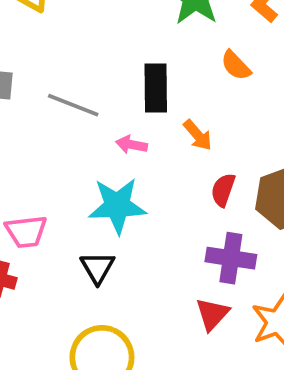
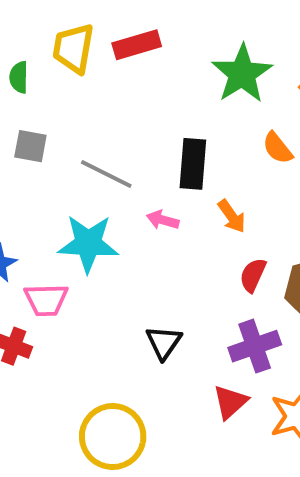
cyan star: (117, 206) -> (88, 243), moved
purple cross: (231, 258) -> (255, 346), turned -33
black triangle: (97, 268) -> (164, 342), moved

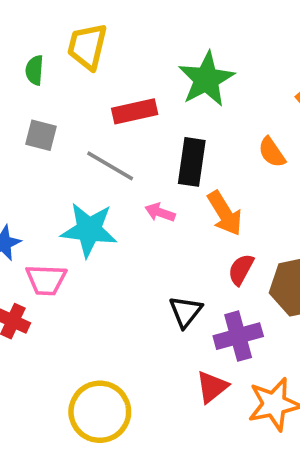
red rectangle: (137, 45) -> (135, 111), moved
green star: (242, 74) -> (206, 79), moved
orange arrow: (232, 216) -> (225, 213), size x1.4
black triangle: (164, 342) -> (185, 312), moved

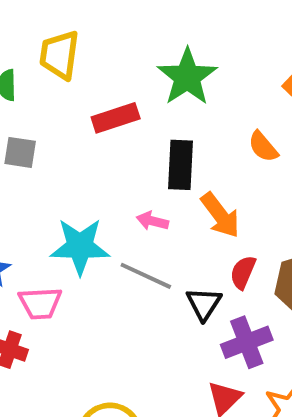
gray line: (110, 166) -> (146, 276), moved
black triangle: (185, 312) -> (204, 304), moved

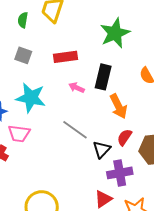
red rectangle: (116, 118) -> (65, 57), moved
pink arrow: (152, 221) -> (77, 88), moved
cyan star: (80, 246) -> (31, 98), moved

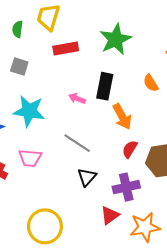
red rectangle: (65, 57) -> (66, 49), moved
pink trapezoid: (19, 133) -> (30, 158), moved
black triangle: (102, 149) -> (87, 177), moved

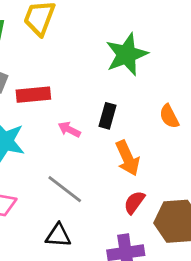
red rectangle: (66, 49) -> (33, 95), moved
black rectangle: (105, 86) -> (107, 116), size x0.7
black triangle: (87, 177) -> (58, 235), moved, turned 48

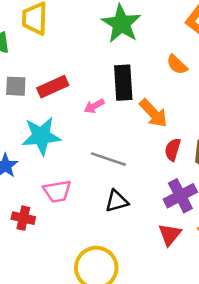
black rectangle: (107, 116) -> (123, 83), size x1.5
pink arrow: (69, 129) -> (94, 106), turned -36

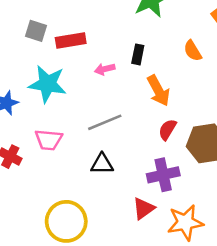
black rectangle: (123, 83) -> (138, 54), size x0.6
gray line: (108, 159) -> (105, 122), turned -56

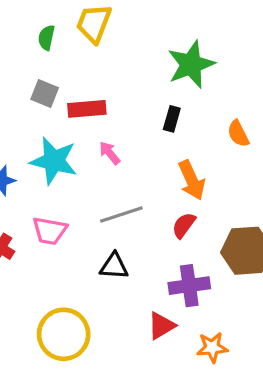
black rectangle: (138, 54) -> (172, 119), moved
pink arrow: (105, 69) -> (110, 153), moved, turned 60
red semicircle: (167, 130) -> (184, 225), moved
orange star: (185, 223) -> (212, 347), size x0.7

